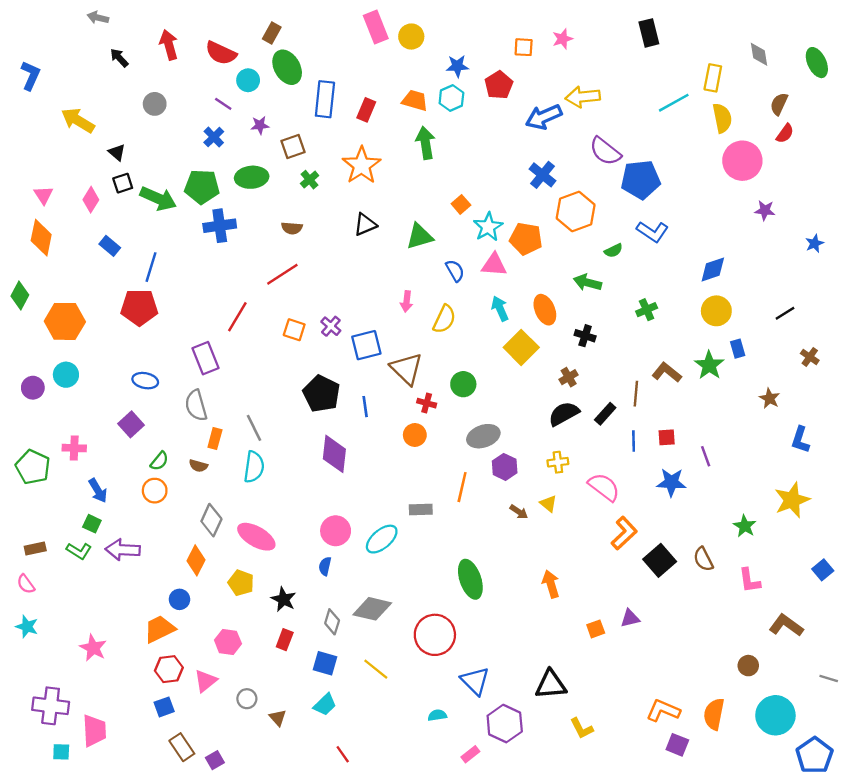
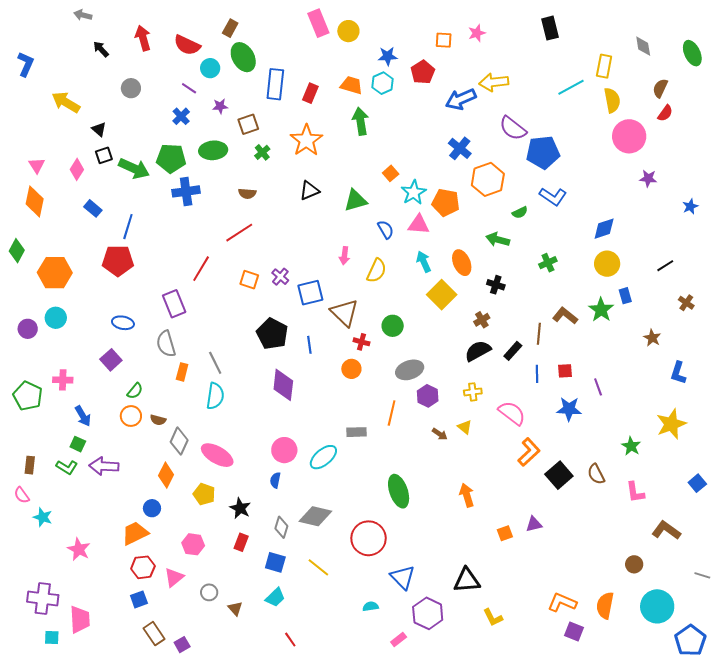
brown semicircle: (198, 466) -> (158, 420), moved
brown rectangle: (35, 549) -> (30, 465), turned -72
cyan star: (27, 627) -> (43, 517), moved

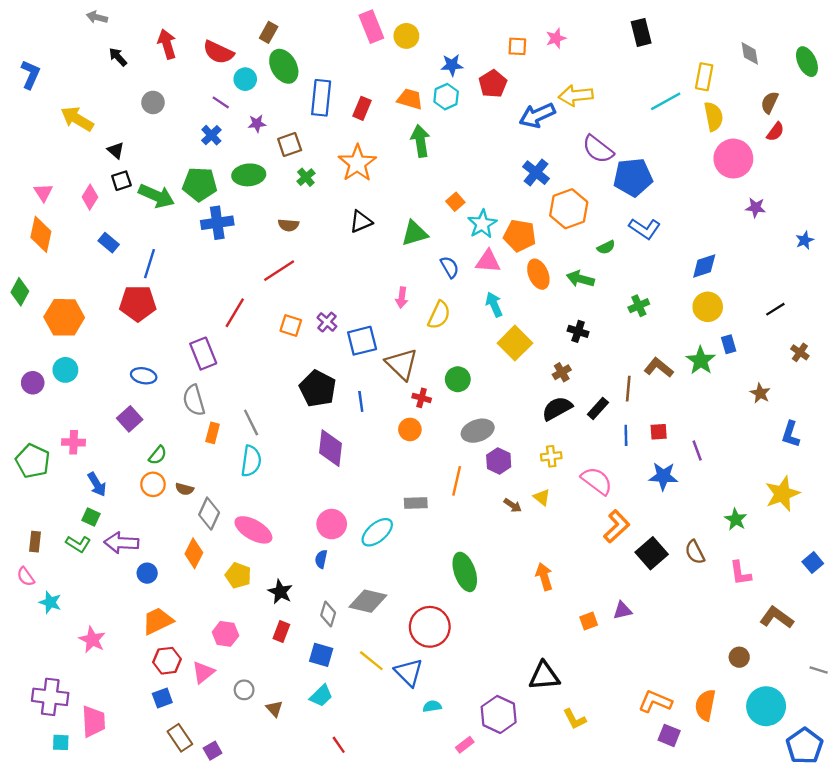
orange ellipse: (462, 263) -> (538, 274), moved
blue circle: (152, 508) -> (147, 573), moved
blue triangle: (403, 577) -> (409, 672), moved

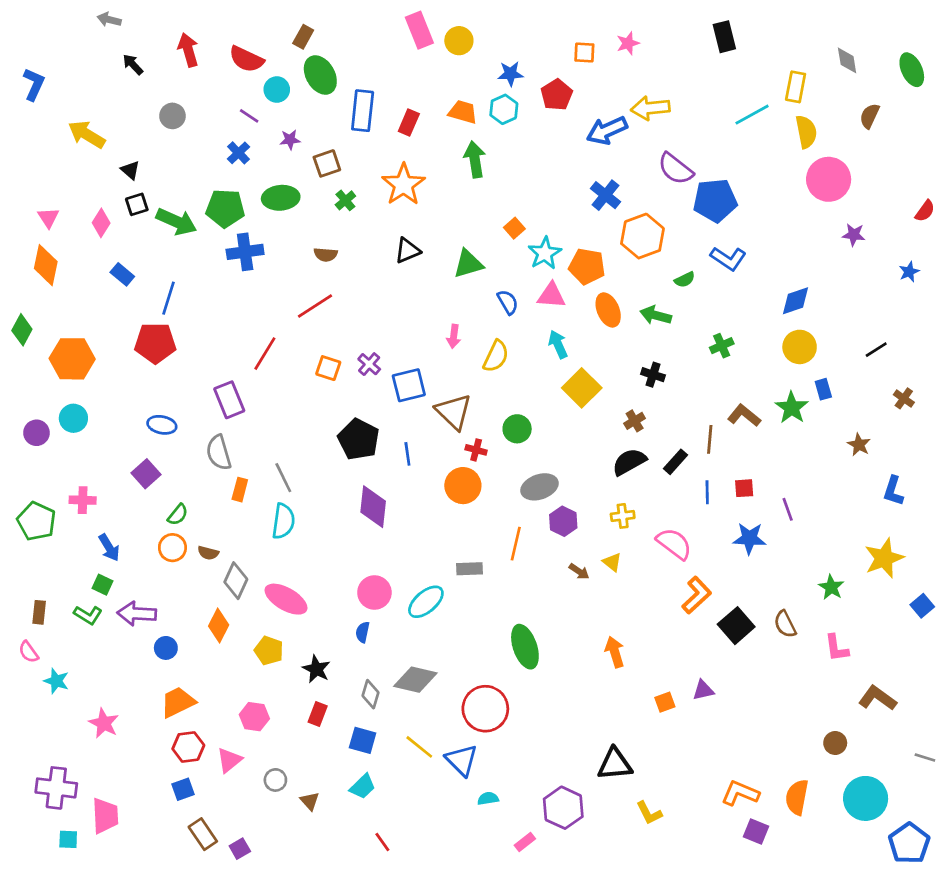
red semicircle: (775, 132) -> (925, 211), moved
orange circle: (410, 429) -> (463, 486), size x1.4
blue square: (813, 563) -> (922, 606), moved

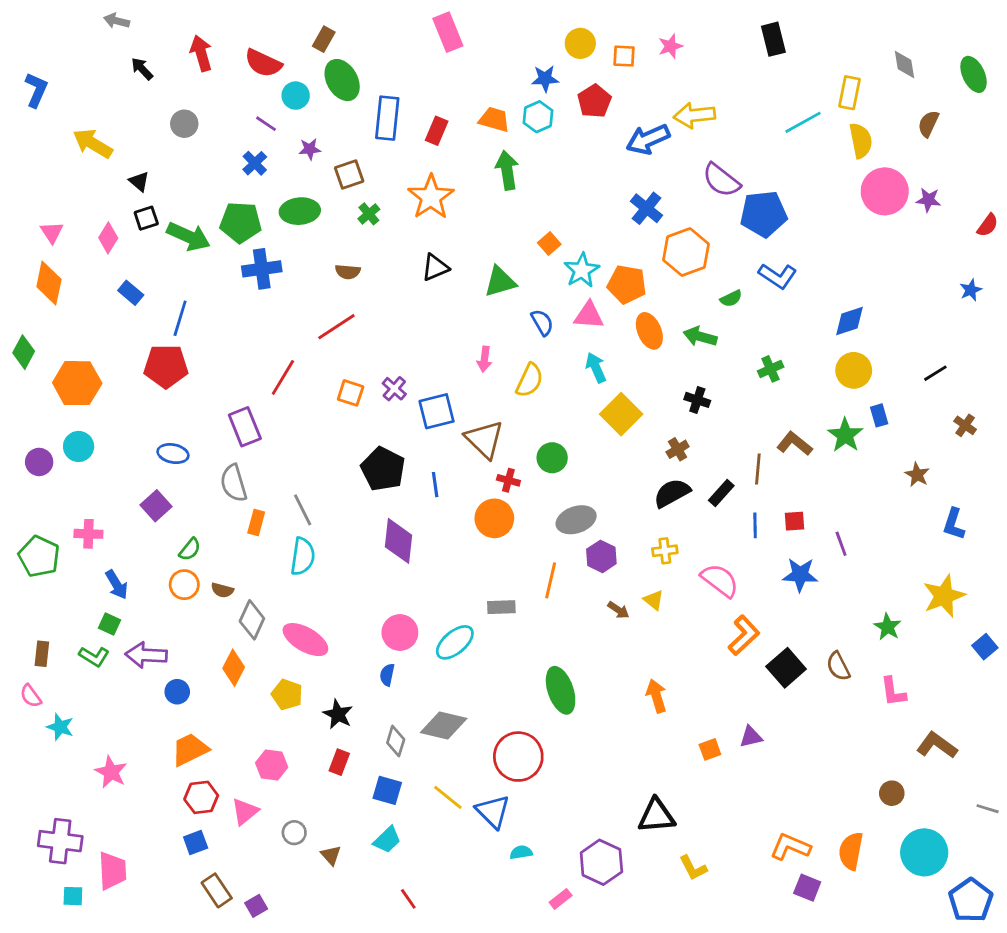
yellow circle: (459, 41) -> (580, 43), moved
purple star: (854, 235) -> (928, 200), moved

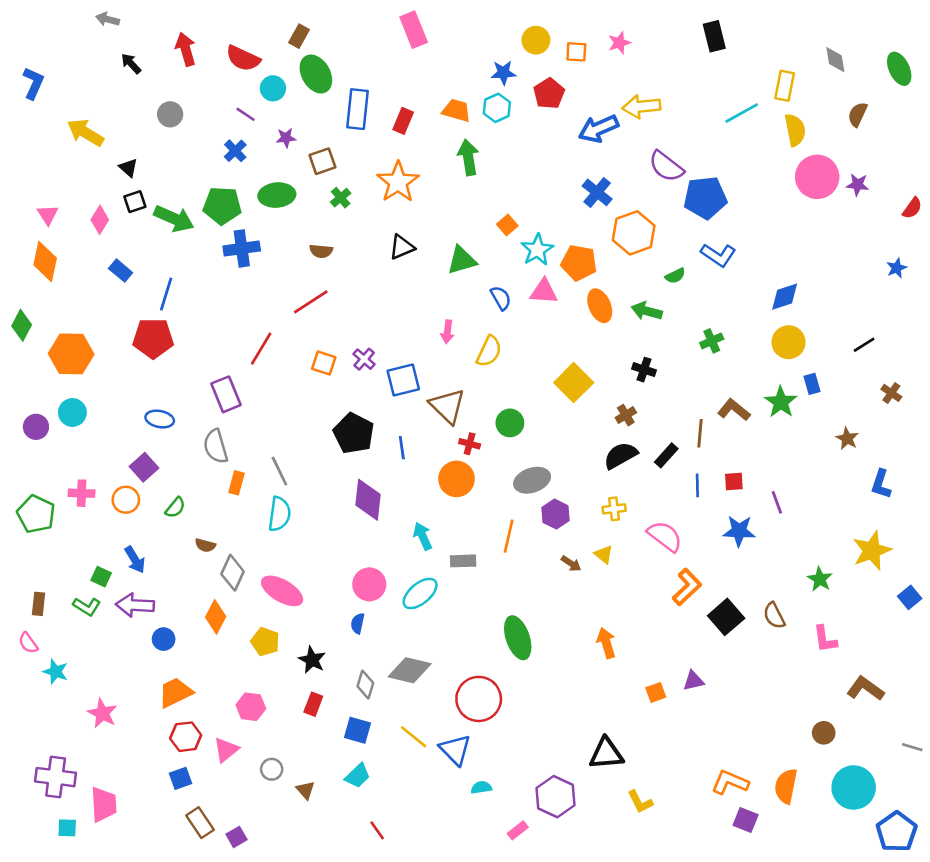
cyan arrow: (596, 368) -> (423, 536), moved
blue arrow: (117, 585) -> (135, 560), moved
orange circle: (184, 585) -> (126, 500), moved

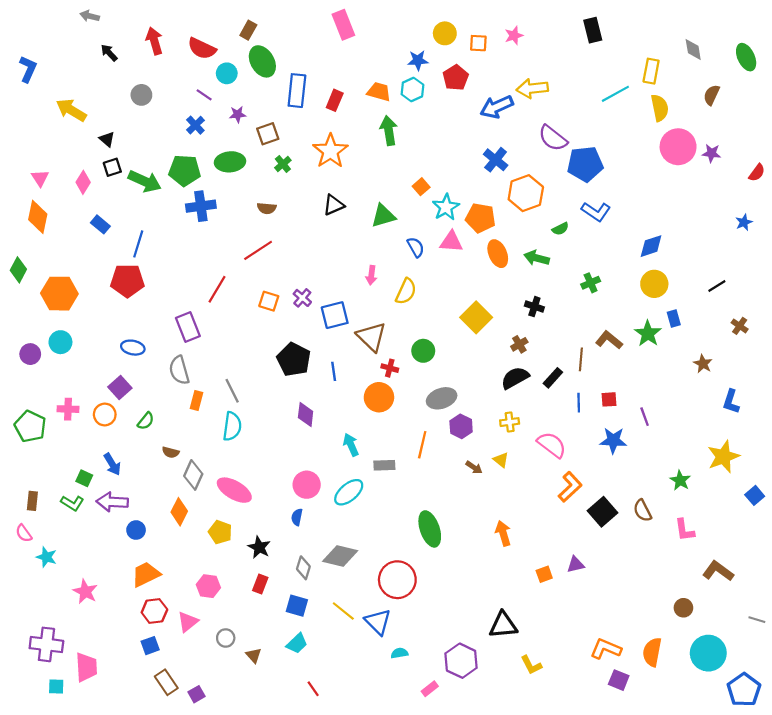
purple diamond: (368, 500) -> (306, 414), size x0.7

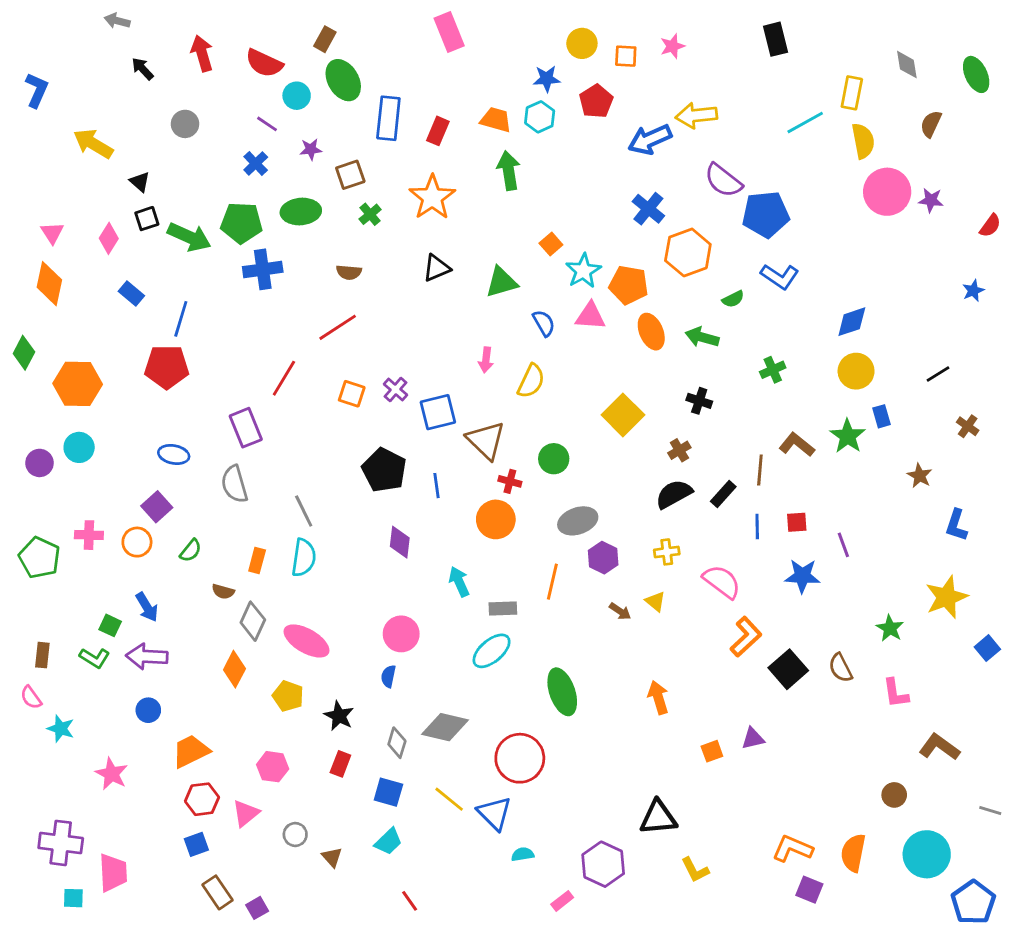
orange rectangle: (197, 400) -> (257, 560), moved
cyan ellipse: (349, 492) -> (492, 651), moved
blue circle: (136, 530) -> (148, 710), moved

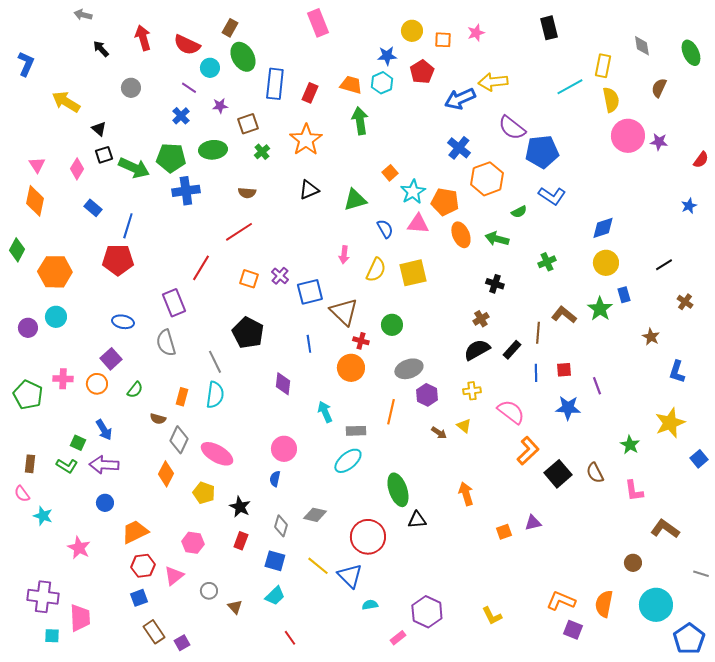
yellow square: (623, 415) -> (413, 273), moved, turned 32
black pentagon: (384, 470) -> (248, 333), moved
gray diamond: (445, 727) -> (315, 515), size x0.7
black triangle: (658, 818) -> (417, 520), moved, size x0.7

